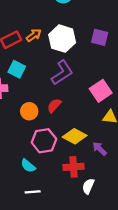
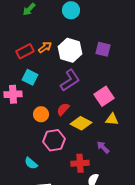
yellow diamond: (75, 136) -> (81, 123), moved
cyan semicircle: (28, 166) -> (31, 163), moved

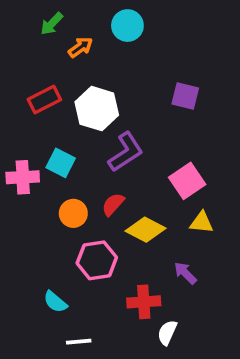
orange arrow: (45, 47) -> (81, 47), moved
white hexagon: (70, 50) -> (97, 109), moved
cyan square: (30, 77) -> (61, 163), moved

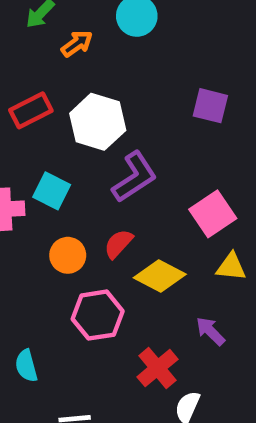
cyan semicircle: (55, 302) -> (26, 366), moved, turned 35
red cross: (144, 302) -> (157, 368), turned -36

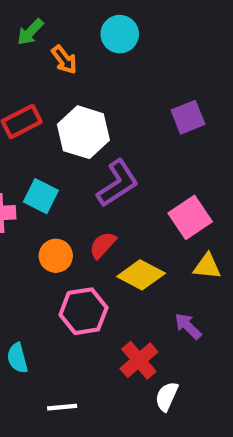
orange arrow: (77, 44) -> (64, 60), turned 88
purple square: (210, 106) -> (188, 117), turned -36

